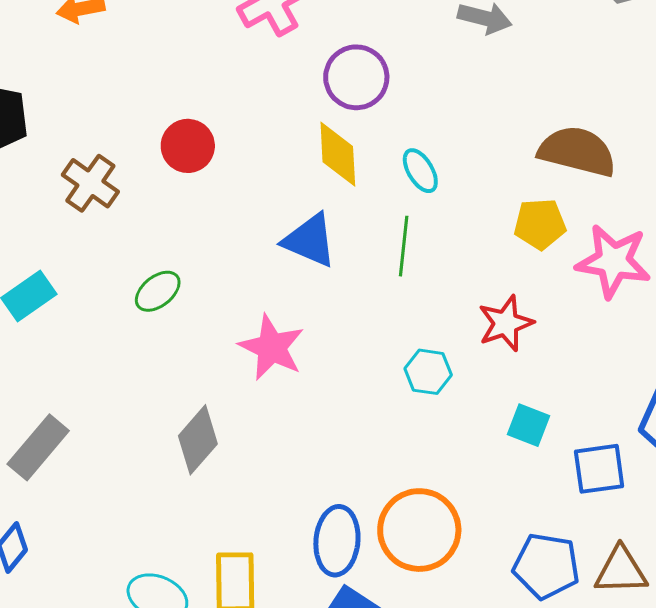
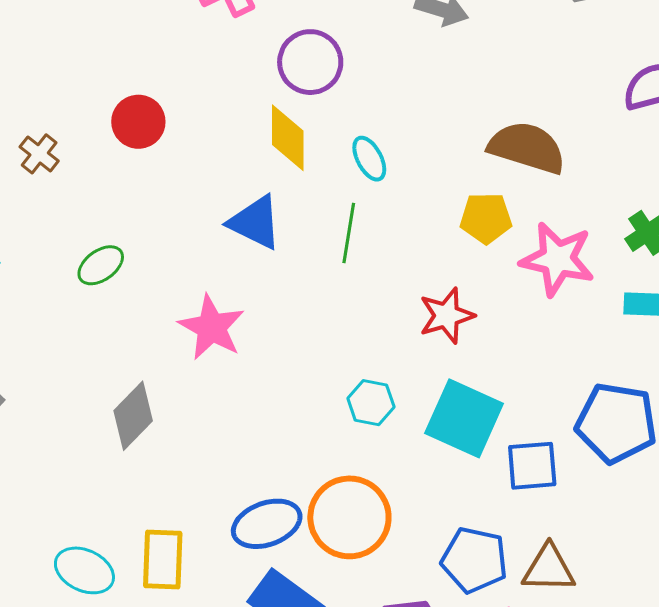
brown cross: (90, 183) -> (39, 154), size x0.7
cyan hexagon: (428, 372) -> (371, 403), moved
cyan square: (529, 425) -> (464, 418), size x1.8
blue ellipse: (337, 541) -> (267, 524), turned 62

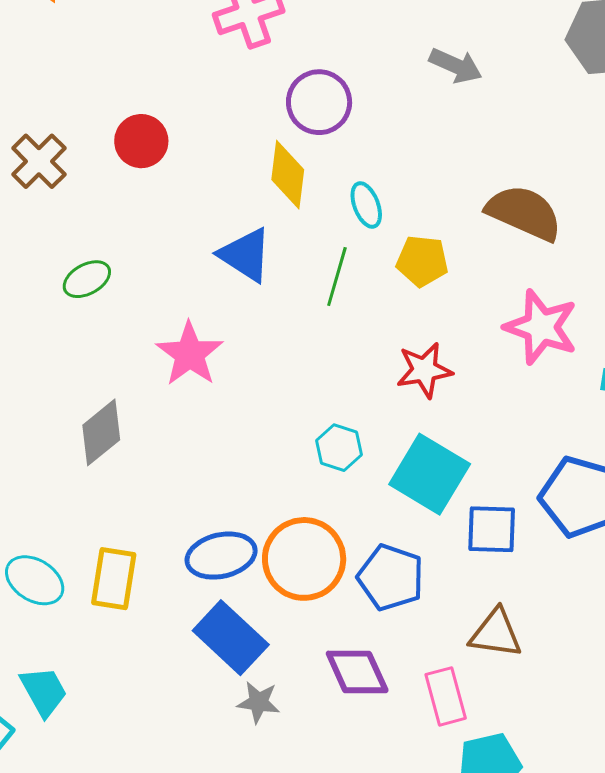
brown cross: (39, 154) -> (39, 161), size x1.4
yellow pentagon: (486, 218) -> (422, 261), moved
blue pentagon: (474, 560) -> (391, 577), moved

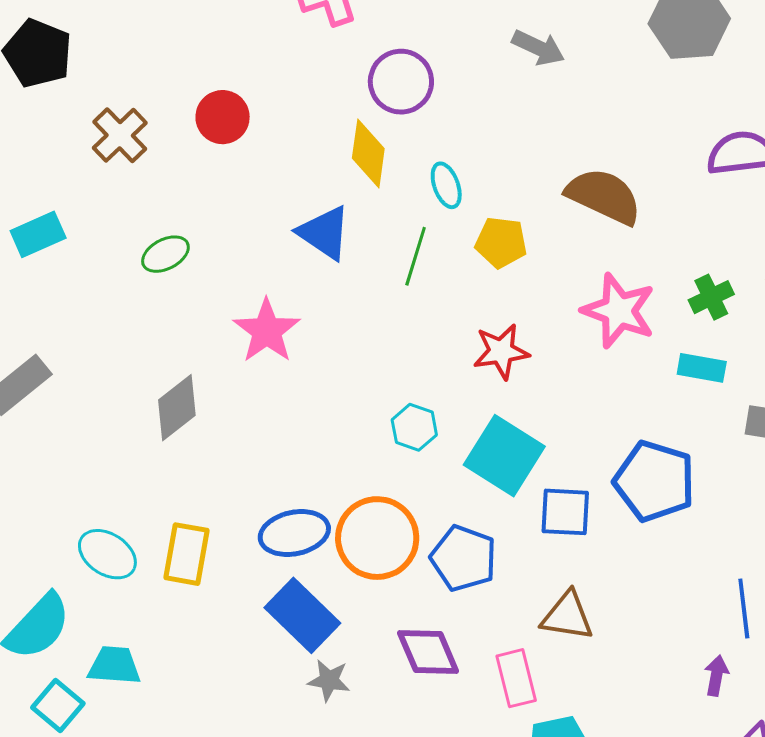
cyan trapezoid: (44, 691) -> (114, 665), turned -58

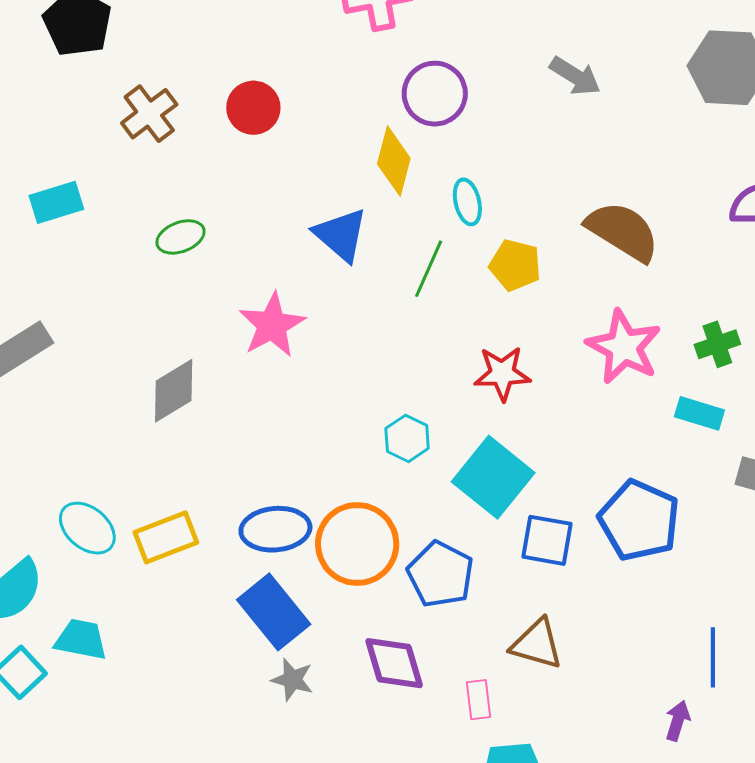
yellow rectangle: (186, 554) -> (166, 537), turned 52
pink rectangle: (516, 678) -> (479, 700), size x0.7

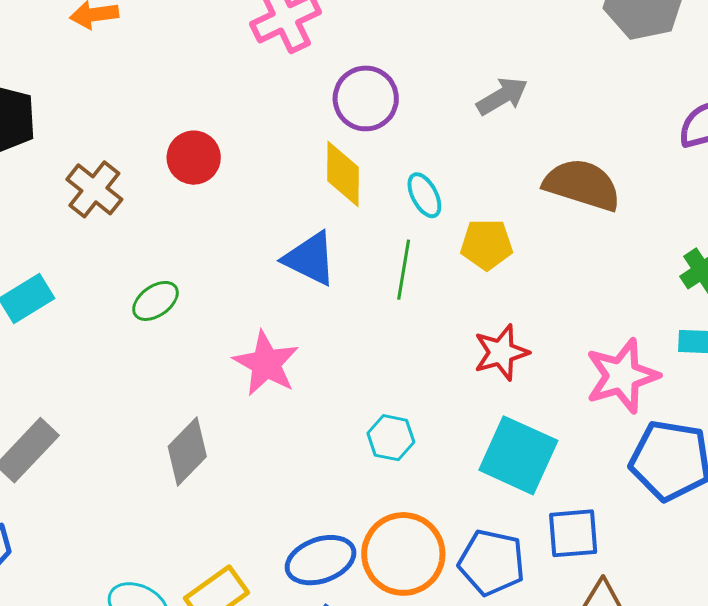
gray arrow: (575, 76) -> (502, 96), moved, turned -48
pink star: (624, 347) -> (622, 376), moved, turned -30
cyan hexagon: (407, 438) -> (391, 438), moved
blue square: (547, 540) -> (573, 533), moved

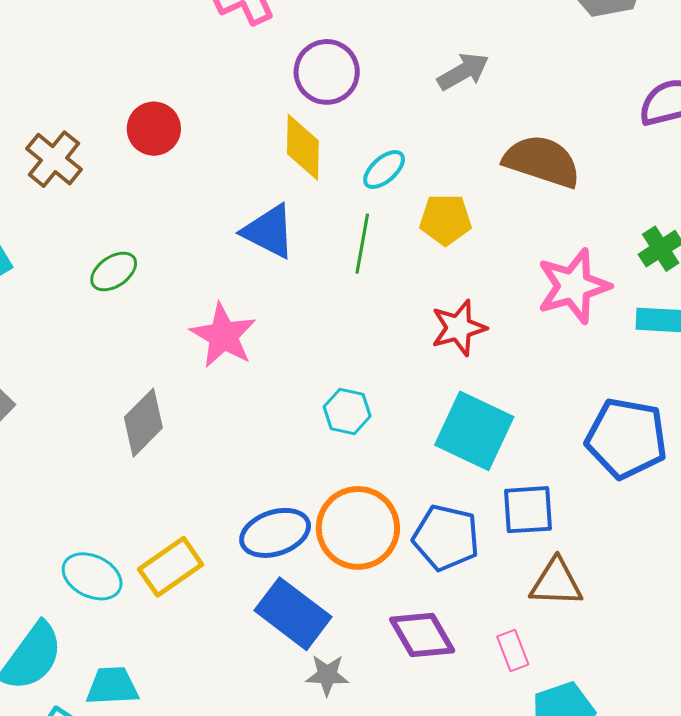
cyan ellipse: (424, 195) -> (384, 170), turned 75
pink star: (622, 376) -> (573, 286), moved

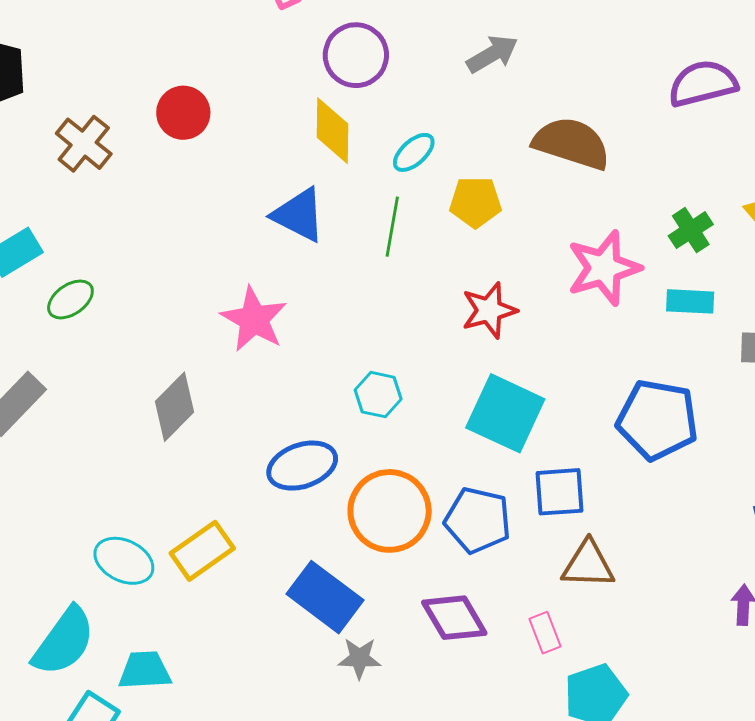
green ellipse: (114, 271) -> (70, 299), moved
blue ellipse: (275, 533) -> (302, 466), moved

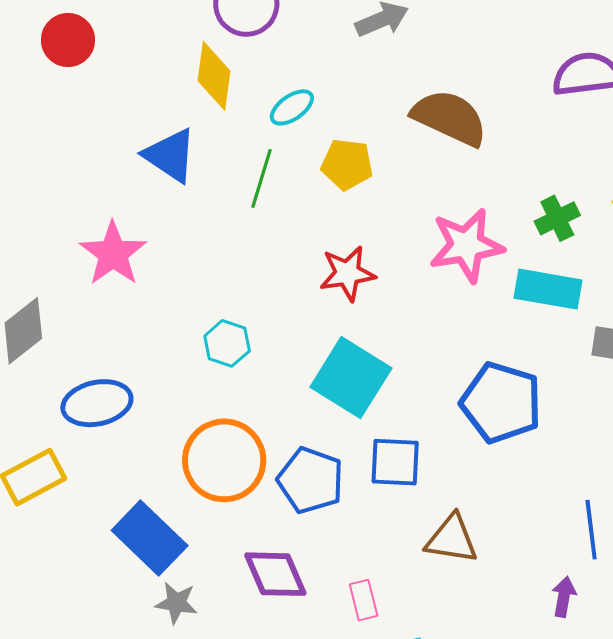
cyan rectangle: (690, 301) -> (548, 289), size x1.4
blue ellipse: (302, 466) -> (97, 403), moved
brown triangle: (588, 565) -> (452, 539), moved

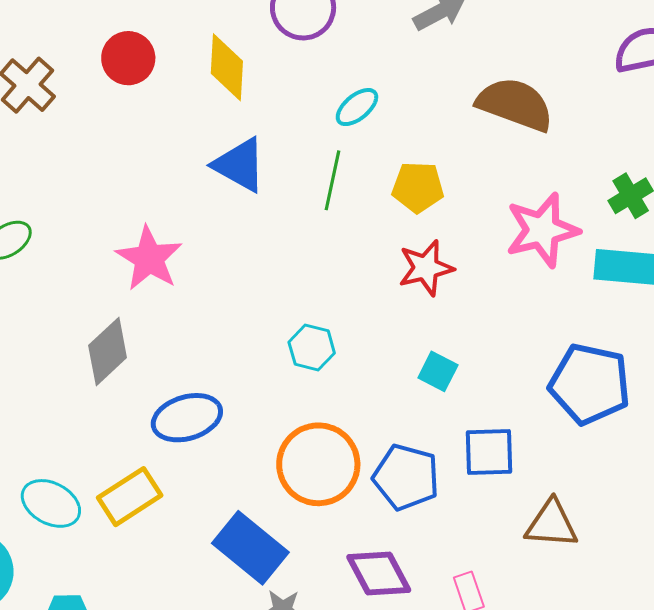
yellow diamond: (214, 76) -> (227, 67), moved
yellow pentagon: (347, 164) -> (418, 187), moved
pink star: (113, 254) -> (149, 258), moved
cyan square: (351, 378) -> (438, 371), size x0.5

